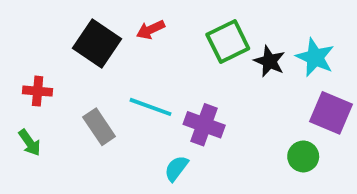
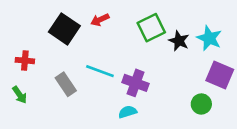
cyan semicircle: (176, 168) -> (128, 112), moved, turned 36

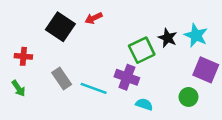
green square: (151, 28) -> (142, 50), moved
cyan line: (100, 71) -> (94, 88), moved
cyan semicircle: (128, 112) -> (144, 104), moved, turned 35

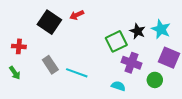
purple cross: (127, 77) -> (131, 63), moved

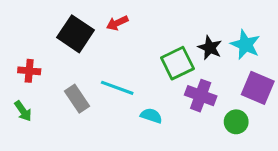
cyan line: (77, 73) -> (117, 88), moved
cyan semicircle: (118, 86) -> (151, 116), moved

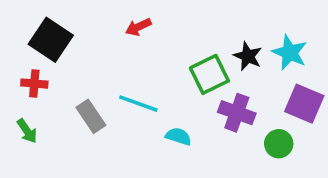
black square: (76, 34) -> (51, 40), moved

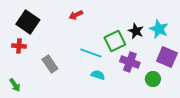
cyan line: (138, 104) -> (91, 53), moved
green arrow: (27, 131) -> (15, 85), moved

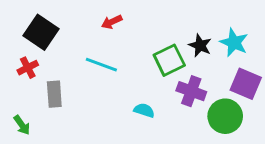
red cross: (19, 46) -> (28, 68), turned -32
cyan line: (91, 53) -> (101, 65), moved
gray rectangle: (50, 64) -> (54, 94), moved, turned 30
green circle: (153, 79) -> (225, 116), size x1.5

